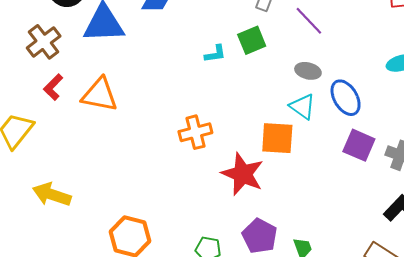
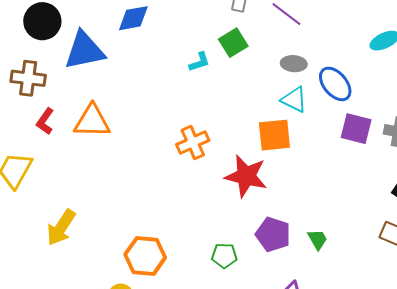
brown cross: (44, 42) -> (28, 78), turned -36
yellow arrow: (52, 194) -> (61, 227), turned -66

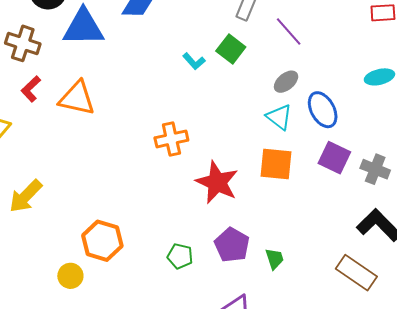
green square: (233, 43) -> (231, 49), turned -32
cyan L-shape: (199, 62) -> (194, 61), turned 55
gray ellipse: (294, 64) -> (286, 82), turned -55
orange square: (274, 135) -> (276, 164), moved

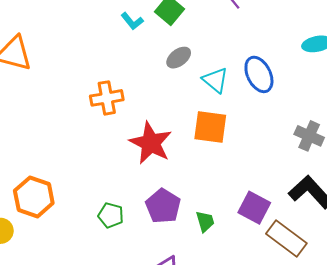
gray ellipse: (286, 82) -> (179, 58), moved
purple square: (334, 158) -> (254, 208), moved

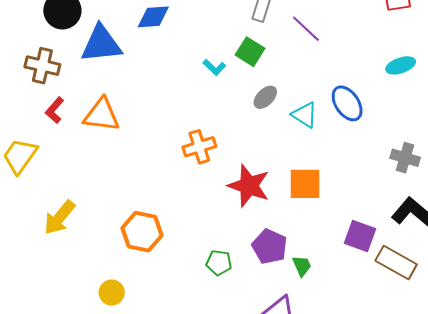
orange square: (210, 127) -> (305, 184), moved
orange hexagon: (34, 197) -> (142, 232), moved
green trapezoid: (205, 221) -> (302, 266), moved

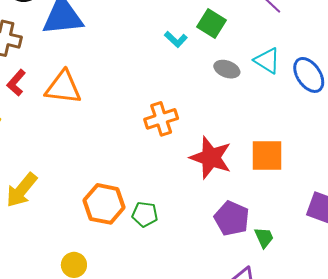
gray ellipse: (265, 97) -> (227, 69), turned 65
cyan triangle: (305, 115) -> (267, 61), moved
green pentagon: (219, 263) -> (145, 214), moved

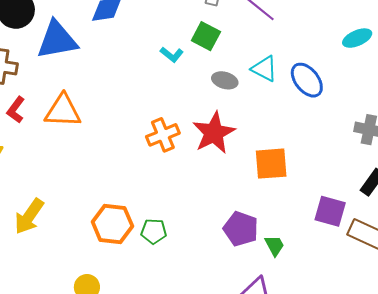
red star: (211, 158) -> (214, 133), moved, turned 30

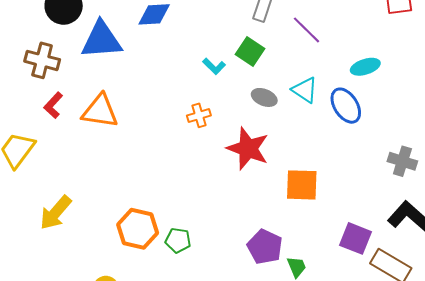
cyan ellipse: (357, 38) -> (365, 67), moved
red star: (214, 133) -> (248, 149), turned -30
orange cross: (163, 135) -> (199, 115), moved, size x0.7

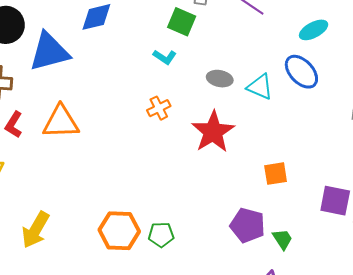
green square: (250, 51) -> (182, 22), moved
cyan triangle: (305, 90) -> (260, 87), moved
red star: (248, 149) -> (213, 132), turned 30
orange square: (302, 185) -> (276, 174), moved, size x0.7

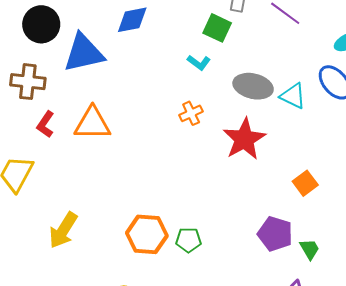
gray ellipse: (220, 79) -> (253, 86), size x1.5
orange square: (276, 174) -> (305, 183), turned -30

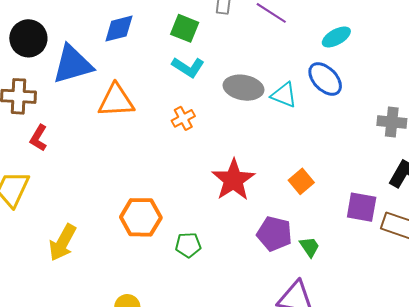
green square: (217, 28) -> (185, 28), moved
cyan L-shape: (199, 63) -> (188, 67), size x1.4
orange triangle: (93, 123) -> (116, 101), moved
red star: (244, 139) -> (233, 180), moved
orange hexagon: (147, 234) -> (141, 217), moved

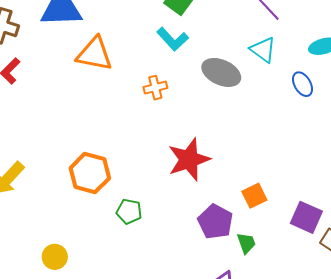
blue ellipse: (325, 79) -> (303, 84), size x0.7
cyan triangle: (284, 95) -> (263, 50), moved
orange square: (301, 181) -> (254, 196), moved

